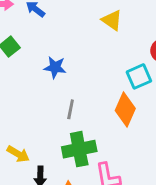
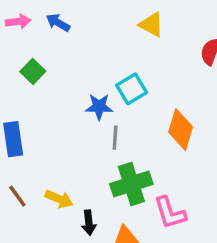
blue star: (55, 67) -> (99, 107), moved
cyan square: (139, 76) -> (132, 89), moved

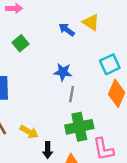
blue arrow: (58, 23) -> (67, 30), moved
yellow triangle: (151, 25) -> (91, 22), moved
cyan square: (132, 89) -> (110, 64), moved

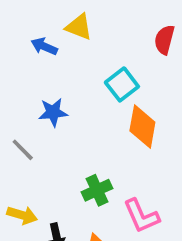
gray line: (72, 94) -> (23, 150), moved, turned -42
green cross: (79, 127) -> (97, 190), size x0.7

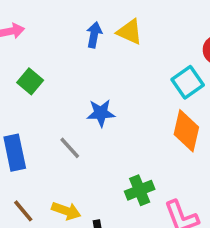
blue arrow: (44, 46) -> (94, 35), moved, turned 75
cyan square: (122, 84) -> (188, 82), moved

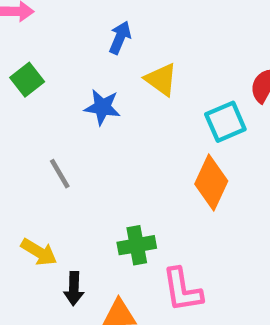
yellow triangle: (130, 32) -> (161, 79), moved
blue star: (101, 113) -> (102, 107), moved

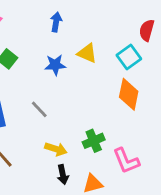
yellow triangle: (161, 79) -> (87, 53), moved
yellow arrow: (39, 252) -> (56, 149), moved

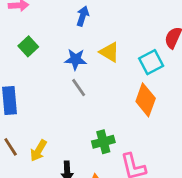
gray line: (39, 109) -> (79, 88), moved
yellow arrow: (56, 149) -> (38, 151), moved, turned 95

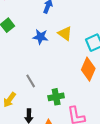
gray line: (79, 88) -> (31, 81), moved

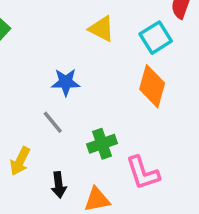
blue star: (40, 37) -> (66, 82), moved

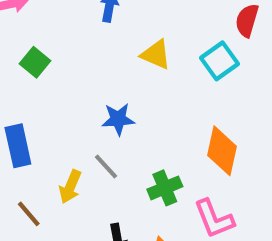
orange diamond: (152, 86) -> (222, 151), moved
yellow arrow: (20, 161) -> (70, 187), moved

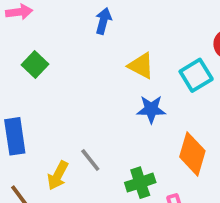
blue star: (118, 119) -> (151, 109), moved

